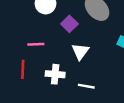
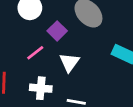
pink line: (36, 44) -> (35, 53), moved, turned -35

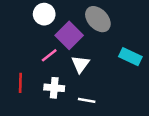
purple square: (57, 31) -> (69, 35), size x1.5

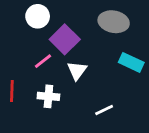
gray ellipse: (98, 19) -> (114, 22), moved, turned -36
white line: (87, 100) -> (104, 110), moved, turned -36

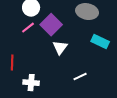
pink line: (43, 61) -> (28, 28), moved
white cross: (48, 96) -> (31, 83), moved

